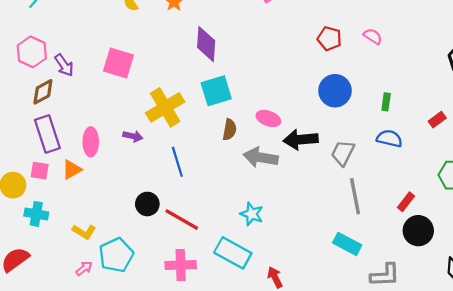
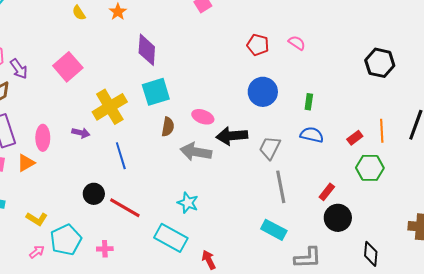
pink square: (118, 63) -> (68, 67), turned 32
red rectangle: (437, 120) -> (355, 138), moved
pink cross: (181, 265) -> (105, 249), moved, size x0.6

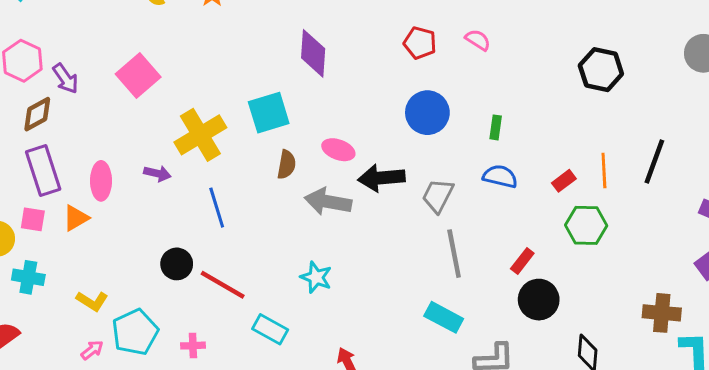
purple diamond: (147, 50) -> (313, 53), moved
cyan rectangle: (171, 238) -> (270, 329), moved, size x0.7

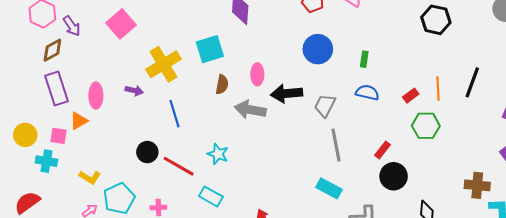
pink ellipse: (338, 150) -> (257, 74), turned 70
pink square: (33, 219) -> (59, 136), moved
cyan star: (316, 277) -> (218, 154), moved

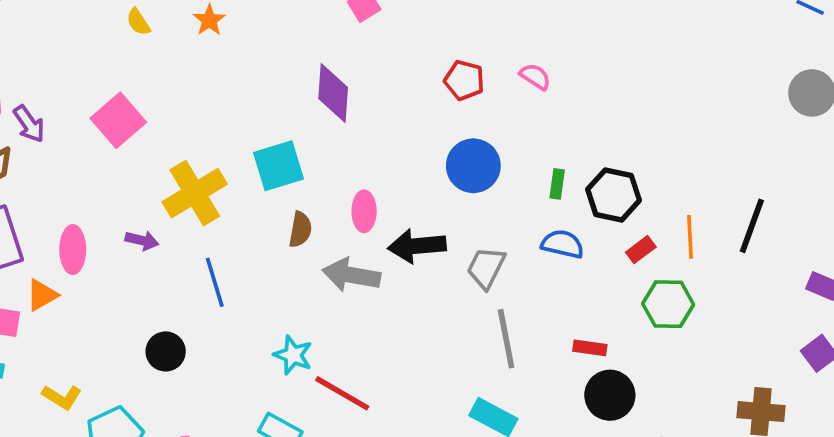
black hexagon: (436, 20) -> (614, 195), moved
red rectangle: (382, 150) -> (590, 348), turned 60
red line: (179, 166) -> (342, 393), moved

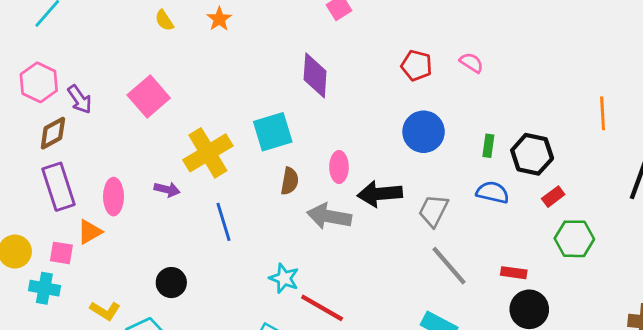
orange line: (690, 237) -> (603, 113), moved
gray line: (506, 339) -> (449, 266), turned -30
black circle: (166, 351) -> (171, 283), moved

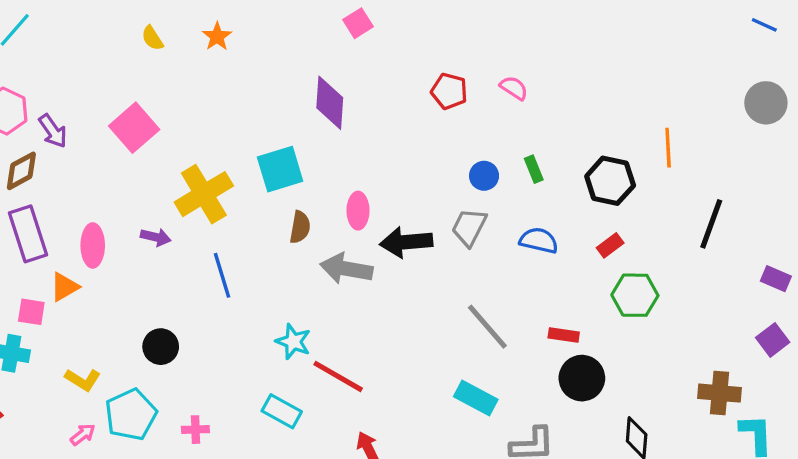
blue circle: (424, 132) -> (484, 176), moved, size x0.6
green rectangle: (488, 146) -> (534, 169), moved, turned -30
black hexagon: (532, 154) -> (610, 181), moved
gray trapezoid: (433, 211) -> (469, 227), moved

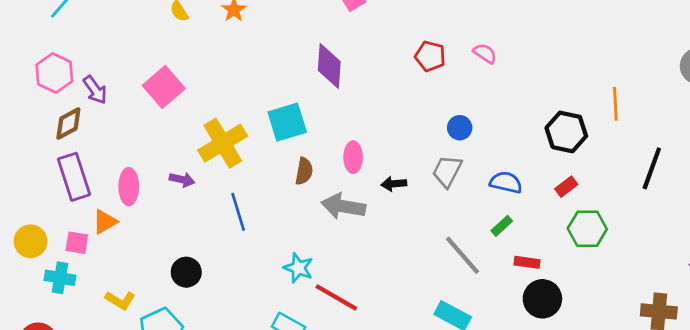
green rectangle: (534, 169) -> (502, 226), moved, turned 70
black arrow: (406, 242) -> (394, 184), size x0.6

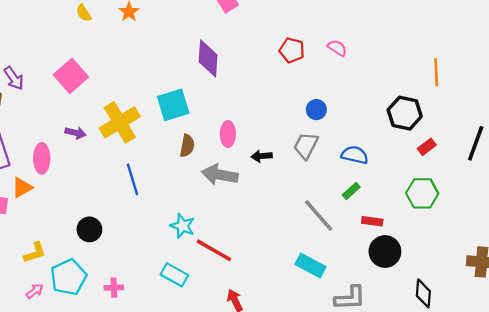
orange line: (615, 104) -> (436, 72), moved
purple arrow: (182, 180) -> (75, 133), moved
red rectangle: (566, 187) -> (427, 147), moved
yellow L-shape: (120, 300) -> (35, 253), turned -50

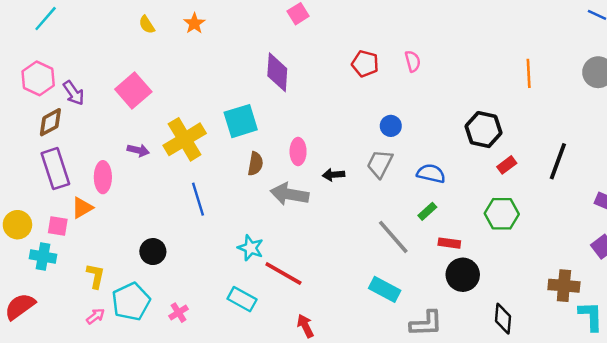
pink semicircle: (337, 48) -> (413, 61), turned 42
orange line: (436, 72) -> (529, 73), moved
yellow L-shape: (35, 253) -> (96, 276), turned -60
pink cross: (114, 288) -> (178, 313), turned -30

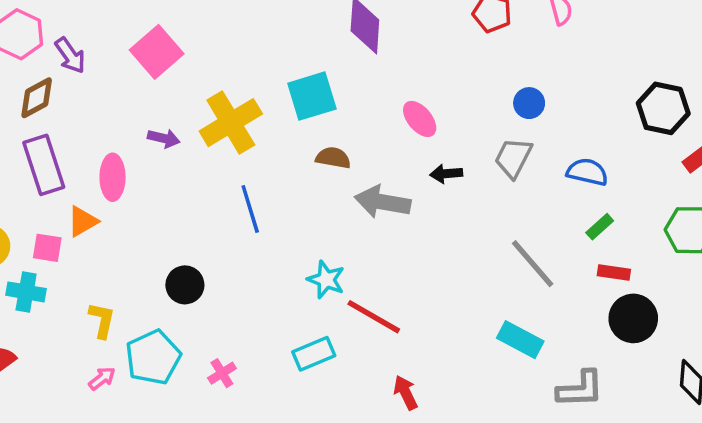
pink ellipse: (298, 152) -> (420, 119), moved, turned -40
brown semicircle: (255, 164) -> (333, 158), turned -90
green rectangle: (427, 211) -> (600, 227), moved
cyan rectangle: (242, 299) -> (314, 354), turned -52

